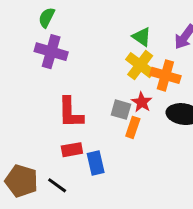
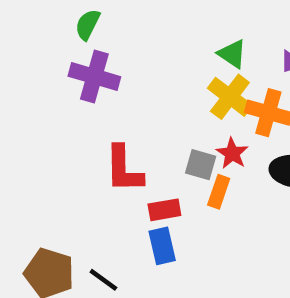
red rectangle: (72, 150) -> (164, 210), moved

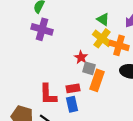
red star: (232, 153) -> (81, 57), moved
red L-shape: (124, 169) -> (48, 94), moved
orange rectangle: (219, 192) -> (97, 80), size x1.5

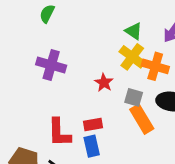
purple cross: (42, 29) -> (51, 65), moved
gray square: (89, 68) -> (134, 97), moved
orange rectangle: (97, 80) -> (142, 119), moved, turned -50

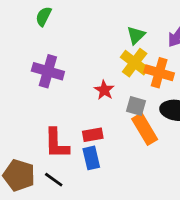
green triangle: (134, 31) -> (136, 35), turned 42

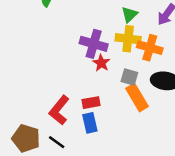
yellow cross: (135, 63) -> (128, 39), turned -30
purple cross: (48, 71) -> (94, 44), moved
red L-shape: (57, 144) -> (59, 110), turned 40

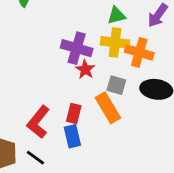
green triangle: (129, 14) -> (116, 15), turned 30
orange rectangle: (137, 97) -> (108, 108), moved
red rectangle: (91, 103) -> (74, 114), turned -66

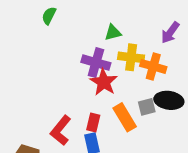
green triangle: (116, 15) -> (113, 33), moved
red star: (85, 69) -> (104, 82), size x1.5
gray square: (116, 85) -> (147, 107), moved, turned -30

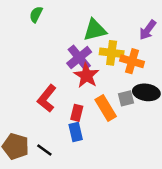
green triangle: (113, 33) -> (95, 30), size x1.5
purple cross: (96, 63) -> (79, 58), turned 35
red L-shape: (61, 130) -> (47, 98), moved

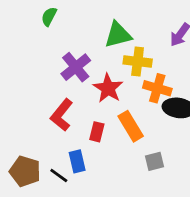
purple cross: (79, 58) -> (76, 67), moved
orange cross: (132, 61) -> (157, 88), moved
gray square: (126, 98) -> (154, 161), moved
blue rectangle: (76, 132) -> (77, 161), moved

